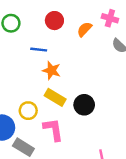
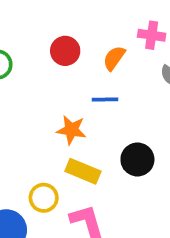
blue line: (39, 50) -> (105, 100), moved
black circle: (84, 105) -> (137, 159), moved

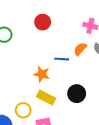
red circle: (65, 51) -> (43, 22), moved
orange semicircle: (114, 58) -> (80, 49), moved

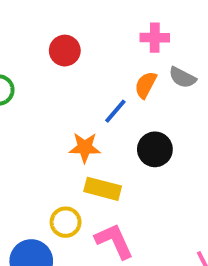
blue line: (62, 59) -> (115, 111), turned -40
black circle: (77, 94) -> (155, 149), moved

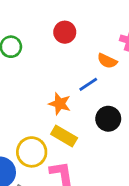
orange semicircle: (146, 85) -> (107, 61), moved, turned -108
yellow circle: (66, 222) -> (32, 152), size x1.4

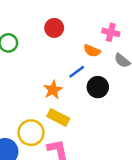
orange star: (60, 104) -> (53, 90), turned 30
black circle: (108, 119) -> (98, 87), moved

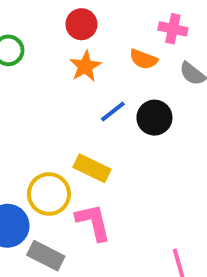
blue line: (77, 72) -> (113, 112), moved
orange star: (53, 90) -> (85, 66), moved

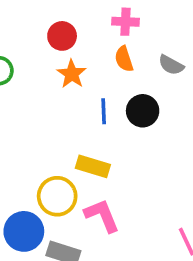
pink cross: (173, 29) -> (125, 22), moved
orange semicircle: (143, 59) -> (124, 59), turned 60
blue line: (113, 112) -> (104, 111), turned -45

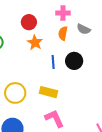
orange semicircle: (124, 59) -> (63, 33), turned 32
gray semicircle: (171, 65) -> (84, 29), moved
yellow circle: (57, 196) -> (15, 93), moved

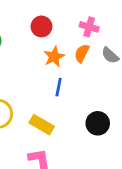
orange star: (35, 43) -> (54, 57), moved
black circle: (74, 61) -> (98, 123), moved

